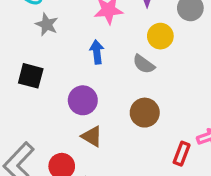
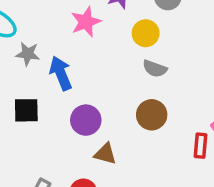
blue arrow: (97, 52) -> (61, 73), moved, size x1.4
gray semicircle: (144, 64) -> (155, 69), moved

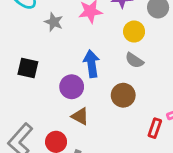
gray star: (28, 54) -> (54, 22), moved
blue arrow: (61, 73) -> (91, 64), moved

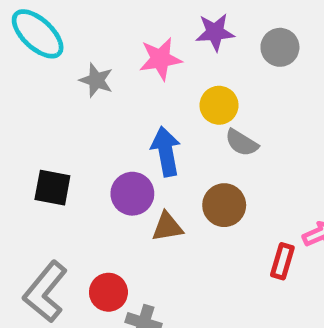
yellow circle: (134, 32) -> (219, 105), moved
black square: (28, 68) -> (52, 188), moved
brown triangle: (80, 116) -> (167, 227), moved, turned -36

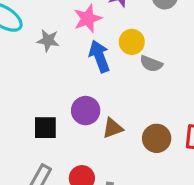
blue arrow: (166, 151) -> (99, 56), moved
black square: (52, 188) -> (45, 128), moved
brown circle: (224, 205) -> (157, 138), moved

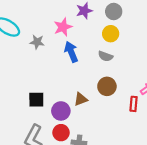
yellow circle: (132, 42) -> (111, 34), moved
purple circle: (86, 111) -> (61, 111), moved
brown circle: (157, 138) -> (107, 86), moved

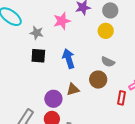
blue arrow: (71, 52) -> (69, 59), moved
gray semicircle: (105, 56) -> (108, 62), moved
black square: (36, 100) -> (38, 56), moved

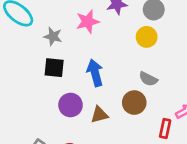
purple circle: (53, 99) -> (70, 105), moved

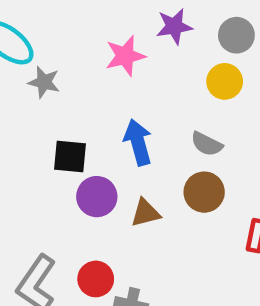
gray star: (53, 36) -> (44, 82), moved
black square: (54, 68) -> (70, 157), moved
gray semicircle: (148, 79) -> (207, 144), moved

